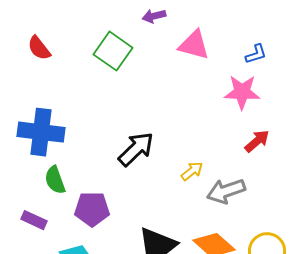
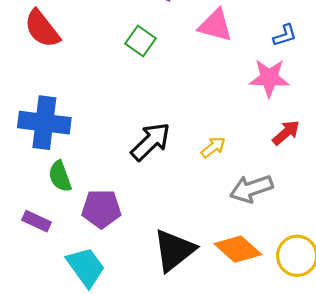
red semicircle: (39, 48) -> (42, 29), size x1.4
green square: (113, 51) -> (141, 41), moved, size x0.7
yellow arrow: (192, 171) -> (213, 147), moved

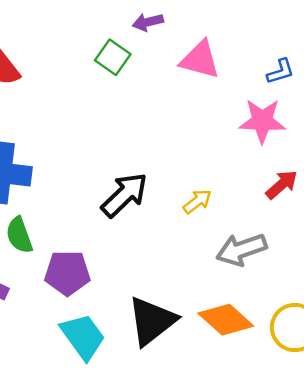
green square: (141, 41) -> (113, 57), moved
cyan trapezoid: (86, 267) -> (83, 337), moved

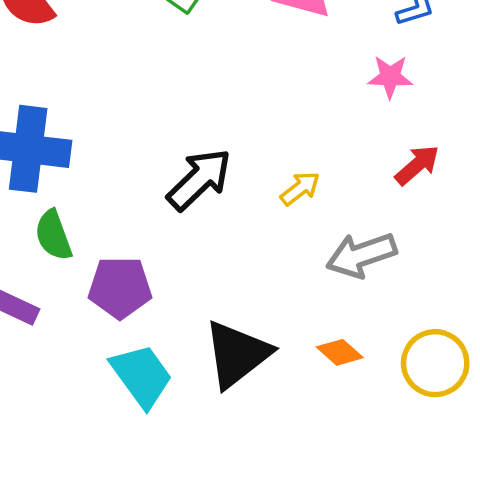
pink star: (262, 121) -> (390, 77), size x0.7
orange diamond: (226, 320) -> (340, 352), size x0.6

